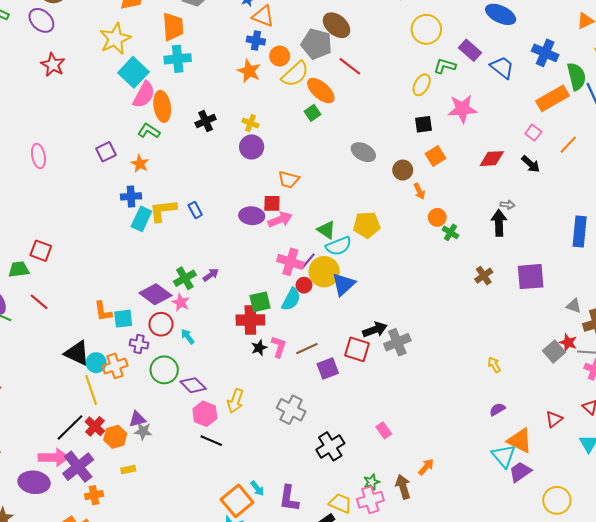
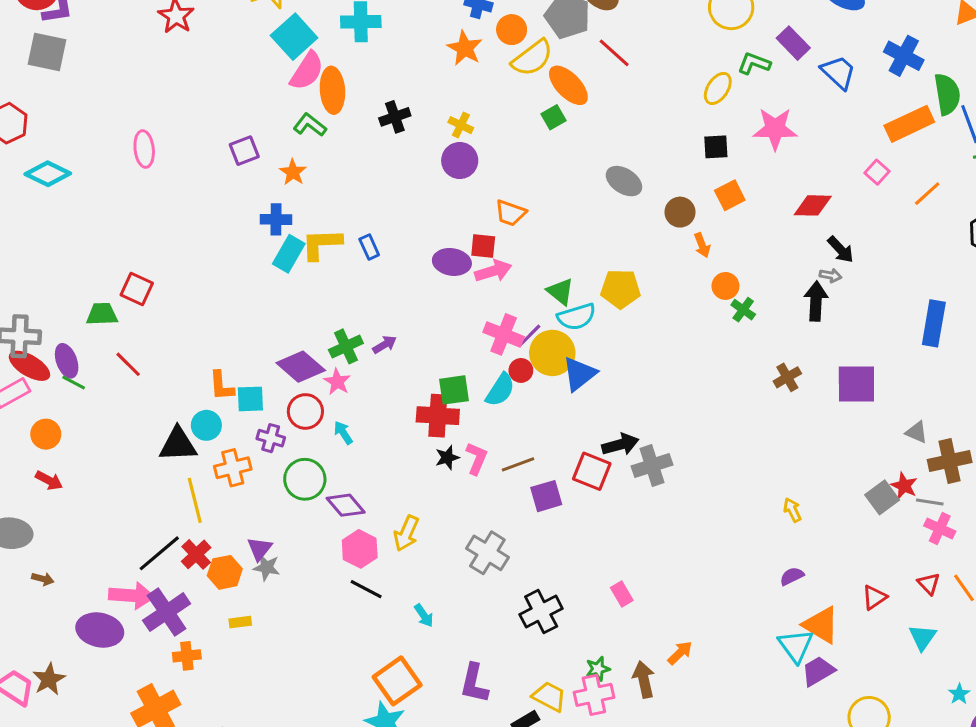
black arrow: (531, 164) -> (841, 250), moved
black triangle: (77, 353) -> (178, 444), turned -32
cyan circle: (96, 363) -> (206, 425), moved
purple triangle: (137, 419) -> (259, 549), turned -42
cyan arrow: (257, 488) -> (424, 616), moved

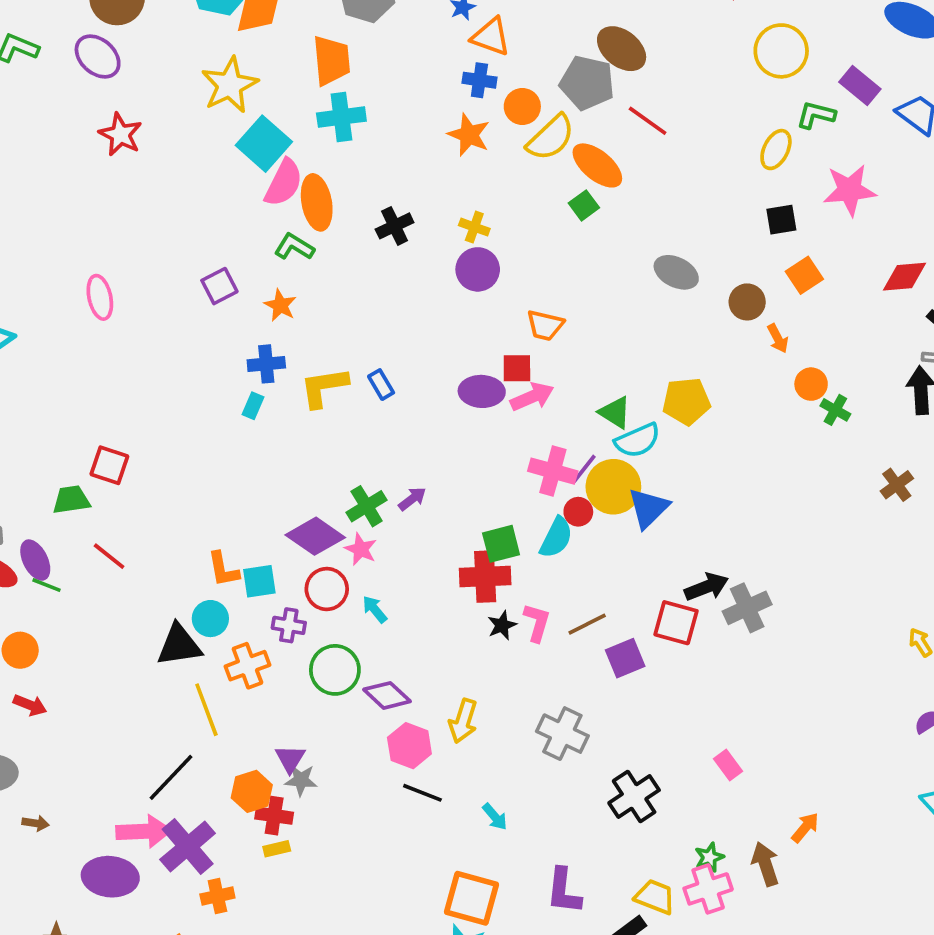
cyan rectangle: (289, 254) -> (253, 406), moved, size x0.6
red cross: (196, 554) -> (274, 816), moved, turned -32
orange square: (397, 681) -> (472, 898), turned -33

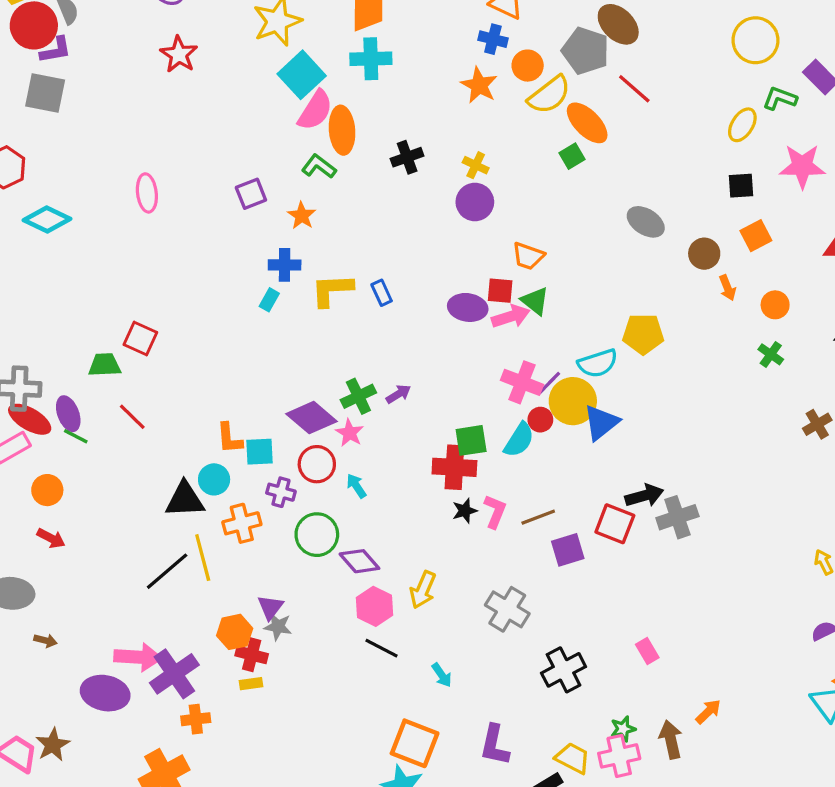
orange circle: (811, 384) -> (775, 305), moved
green triangle: (615, 412) -> (535, 301), moved
black line: (171, 777) -> (167, 571), moved

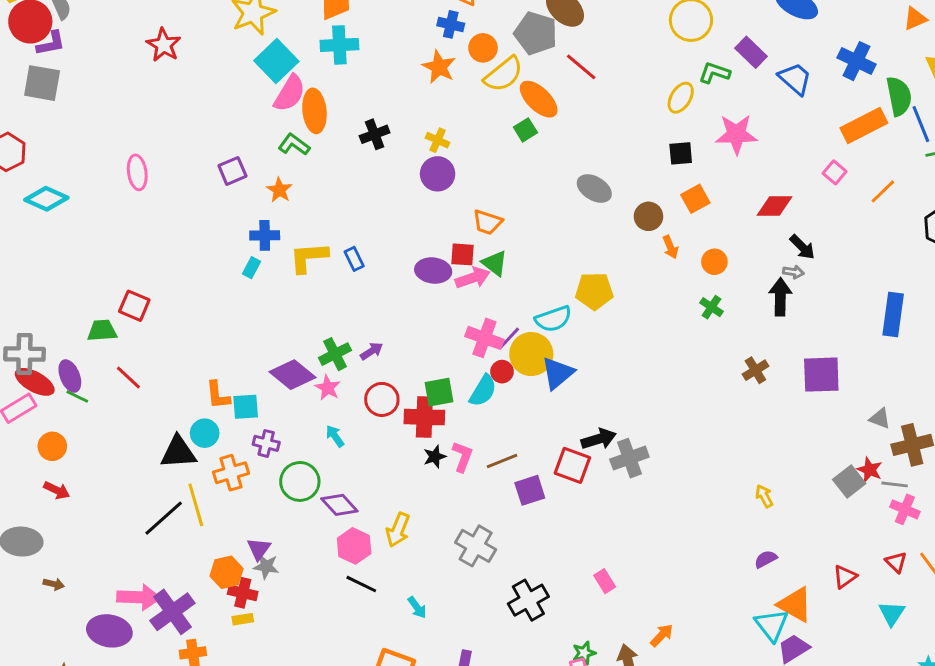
red circle: (317, 464) -> (382, 399), moved

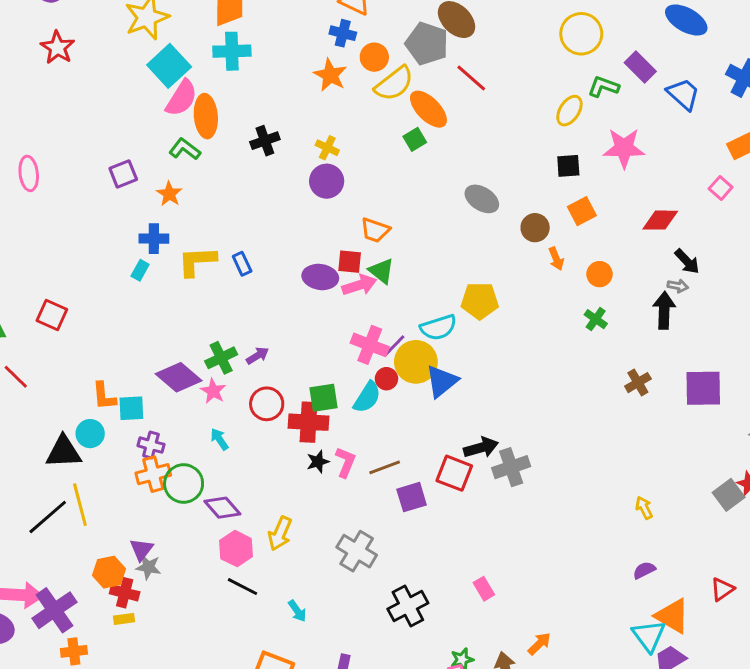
red square: (134, 306) -> (52, 315), moved
orange cross: (231, 473) -> (153, 474), moved

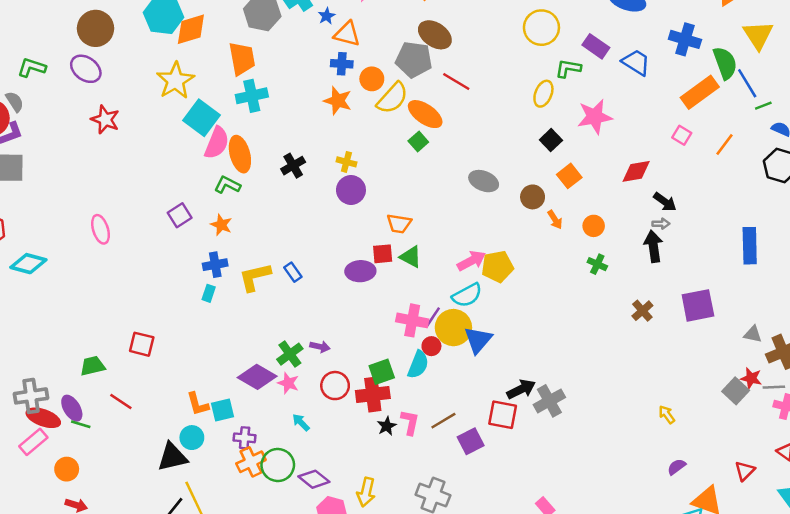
black square: (568, 166) -> (551, 140), turned -30
pink arrow: (359, 285) -> (471, 261), moved
purple arrow: (258, 356) -> (320, 347), turned 54

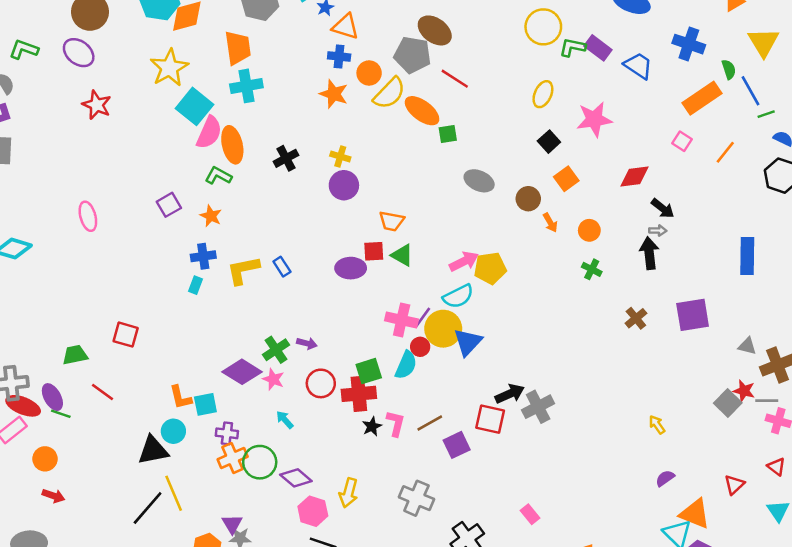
green semicircle: (725, 63) -> (729, 69), size x0.6
green L-shape: (568, 68) -> (573, 47), moved
green square: (418, 142) -> (448, 134), moved, turned 30

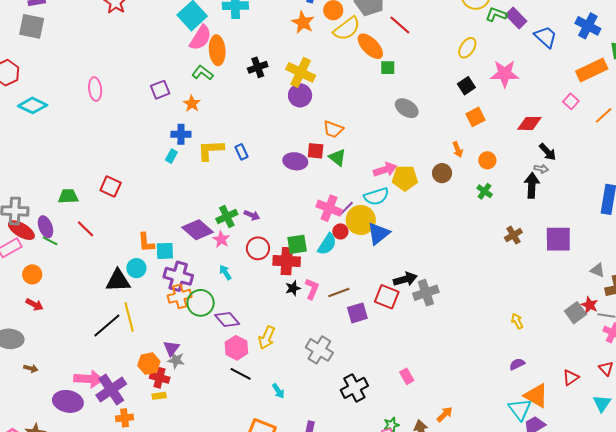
yellow cross: (340, 157) -> (301, 72), size x1.8
brown circle: (528, 199) -> (442, 173), moved
purple cross: (227, 433) -> (178, 276), size x1.6

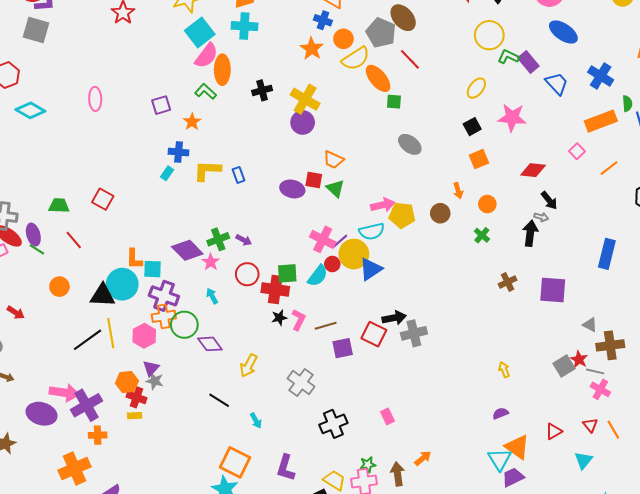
cyan circle: (136, 268) -> (122, 284), size x1.6
orange circle: (32, 274) -> (59, 287), moved
pink hexagon: (236, 348) -> (144, 336), moved

